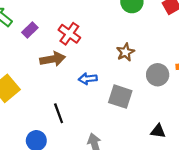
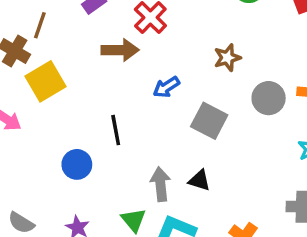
blue arrow: (88, 79) -> (166, 87), turned -36
black triangle: (158, 131) -> (199, 180), moved

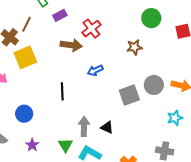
brown star: (227, 58) -> (134, 47), moved
gray square: (209, 121) -> (129, 95), moved, turned 35
blue circle: (77, 164) -> (24, 114), moved

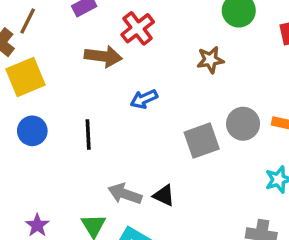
blue circle: (24, 114) -> (32, 131), moved
gray arrow: (84, 126) -> (125, 194), turned -72

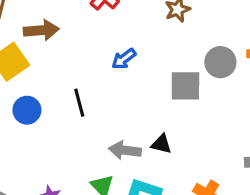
brown arrow: (103, 56) -> (41, 30), moved
gray square: (202, 141) -> (185, 86), turned 32

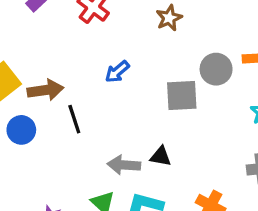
brown arrow: (41, 30) -> (45, 90), moved

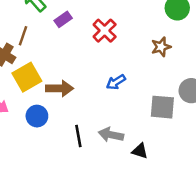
black line: (74, 119) -> (78, 136), moved
gray arrow: (124, 165) -> (111, 135), moved

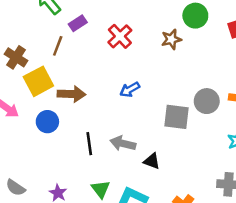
brown line: (23, 36) -> (58, 46), moved
brown star: (161, 47) -> (171, 39), moved

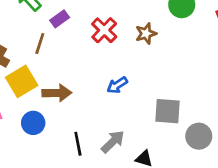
brown star: (171, 39) -> (146, 34), moved
gray circle: (207, 101) -> (199, 136), moved
gray arrow: (123, 143) -> (113, 142), turned 125

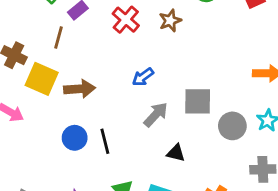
yellow square: (22, 81) -> (42, 79), turned -32
blue circle: (33, 123) -> (75, 138), moved
gray arrow: (113, 142) -> (156, 115), moved

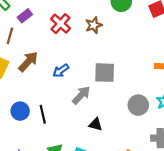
blue arrow: (143, 77) -> (61, 71), moved
brown arrow: (80, 89) -> (28, 62), moved, turned -45
gray square: (198, 101) -> (105, 73), moved

